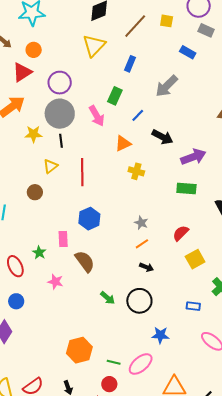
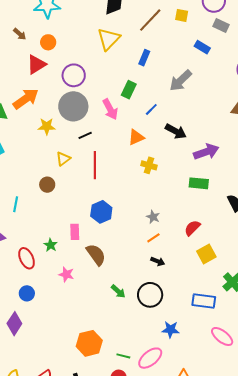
black line: (61, 141) -> (85, 135), moved, turned 72
blue rectangle: (193, 306) -> (204, 301), size x1.6

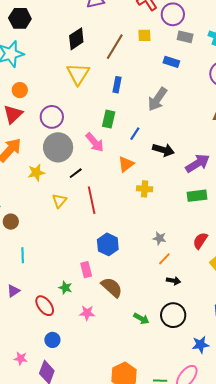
brown circle: (47, 185) -> (11, 222), moved

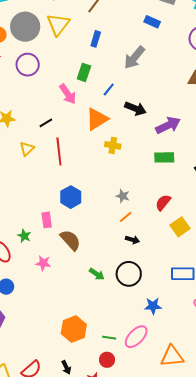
gray circle: (58, 147) -> (25, 27), moved
orange triangle: (126, 164) -> (97, 119), size x1.4

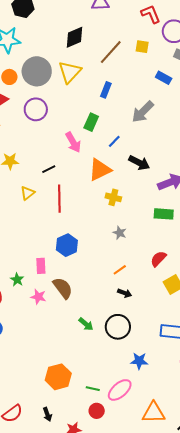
gray star: (123, 196) -> (120, 233), moved
pink star: (43, 263) -> (38, 297), moved
red circle: (107, 360) -> (97, 411), moved

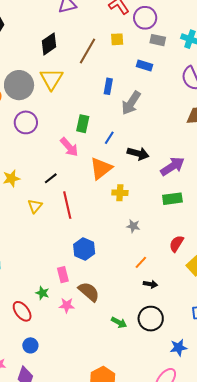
blue rectangle: (106, 90) -> (108, 86), moved

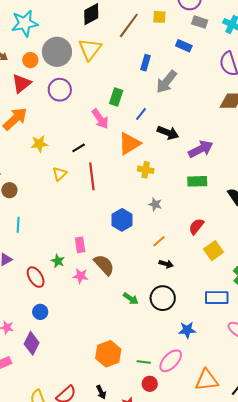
blue hexagon: (84, 249) -> (122, 220), moved

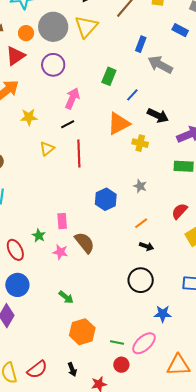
gray arrow: (167, 82) -> (160, 65), turned 75
pink arrow: (100, 119) -> (72, 98), moved, turned -125
yellow cross: (146, 170) -> (140, 143), moved
green arrow: (131, 299) -> (66, 297), moved
blue circle: (40, 312) -> (17, 285), size x1.5

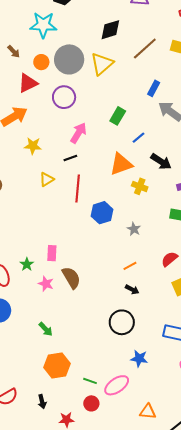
blue hexagon: (106, 199) -> (102, 213), moved
orange triangle: (178, 365) -> (148, 412), size x0.7

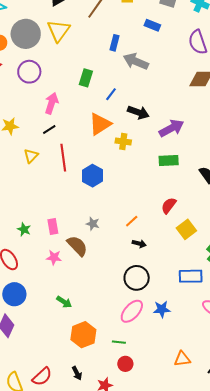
gray star: (134, 229) -> (93, 224), moved
green star: (27, 264) -> (24, 229), moved
pink ellipse: (117, 385) -> (132, 311), moved

